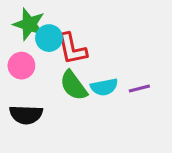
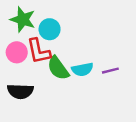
cyan circle: (49, 38) -> (50, 29), moved
red L-shape: (72, 49) -> (39, 51), moved

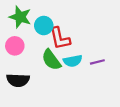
red L-shape: (39, 51) -> (60, 38), moved

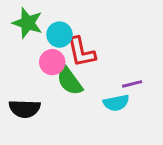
pink circle: (15, 46) -> (52, 62), moved
cyan semicircle: (73, 61) -> (116, 103), moved

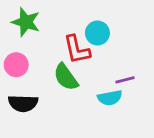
cyan circle: (59, 35) -> (97, 33), moved
pink circle: (52, 62) -> (16, 65), moved

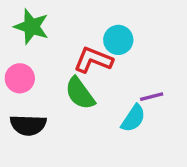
red L-shape: (77, 50) -> (93, 60), turned 124
cyan semicircle: (110, 98) -> (133, 118), turned -45

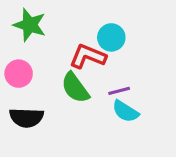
purple line: (152, 97) -> (119, 91), moved
cyan semicircle: (133, 118) -> (125, 111), turned 88

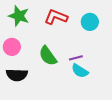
cyan circle: (111, 37) -> (90, 22), moved
red L-shape: (88, 56) -> (56, 17), moved

